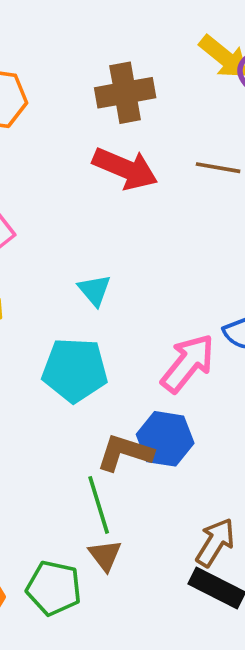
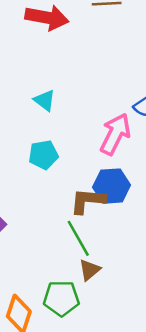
cyan pentagon: (75, 370) -> (43, 155), size x0.7
brown triangle: (105, 555) -> (90, 270), turned 40

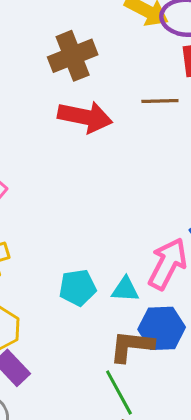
cyan triangle: (45, 100) -> (125, 289), moved, turned -35

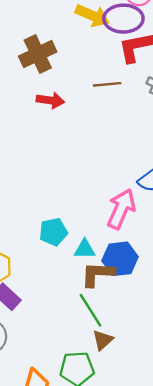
red arrow: (85, 117) -> (50, 100), size x0.7
cyan triangle: (125, 289) -> (85, 249), moved

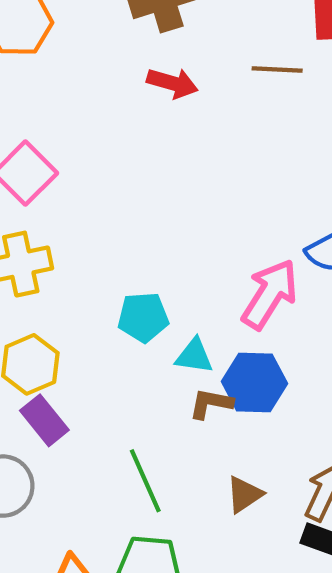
brown L-shape: (98, 274) -> (211, 404), size x0.7
green line: (90, 310) -> (145, 481), moved
brown triangle: (103, 340) -> (244, 494), moved

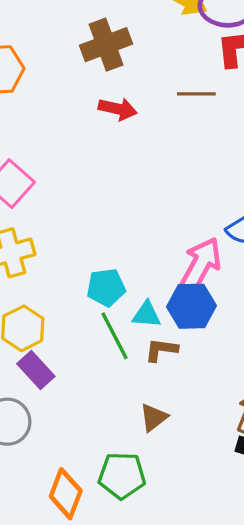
blue hexagon: (254, 382) -> (191, 306), moved
green line: (145, 481) -> (114, 336), moved
brown triangle: (244, 494) -> (154, 417), moved

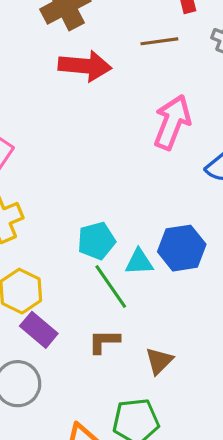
red arrow: (118, 109) -> (85, 66), size x1.4
pink arrow: (201, 264) -> (172, 122), moved
brown L-shape: (161, 350) -> (104, 341), moved

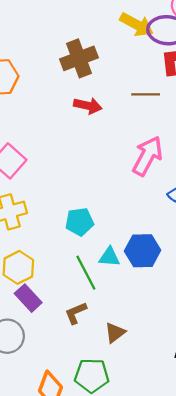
red arrow: (85, 66) -> (88, 106), size x0.7
cyan pentagon: (96, 241) -> (79, 222), moved
brown L-shape: (104, 341) -> (76, 313), turned -30

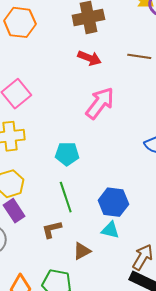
pink arrow: (147, 156) -> (100, 103), moved
blue hexagon: (143, 251) -> (113, 202), moved
cyan triangle: (109, 257) -> (110, 230), moved

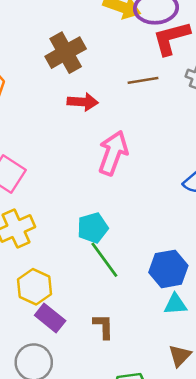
green line: (66, 197) -> (104, 260), moved
brown L-shape: (52, 229) -> (103, 326), turned 120
brown triangle: (82, 251) -> (180, 356), moved

